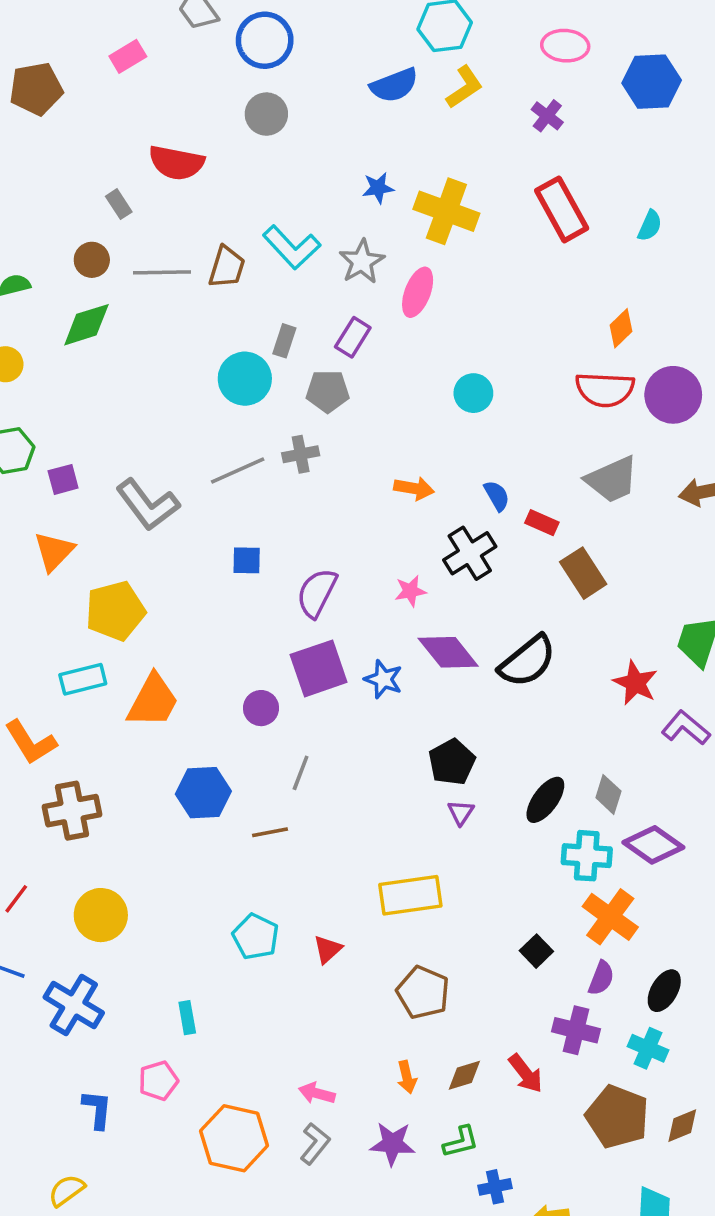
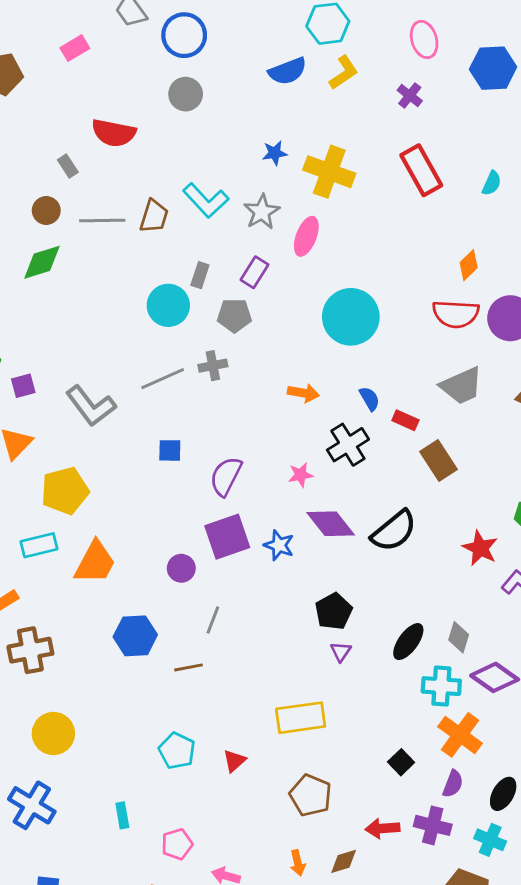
pink ellipse: (565, 46) -> (424, 39), turned 69
cyan circle: (473, 393) -> (351, 317), size x1.8
red arrow: (526, 1073) -> (382, 828), moved, turned 124
pink pentagon: (158, 1081) -> (177, 844), moved

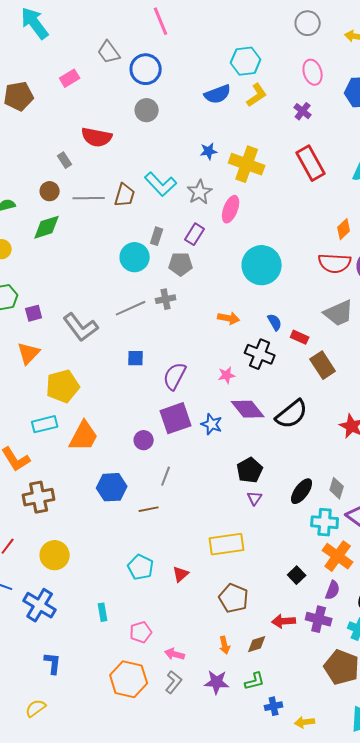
black cross: (348, 445) -> (260, 354), turned -36

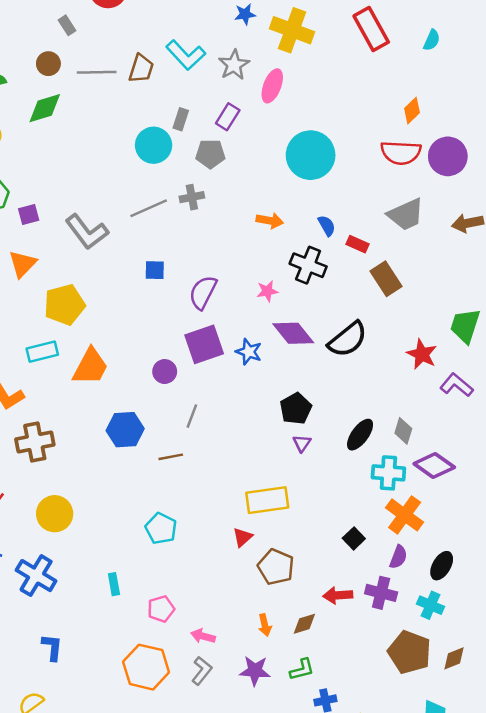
red triangle: (181, 574) -> (243, 537), moved

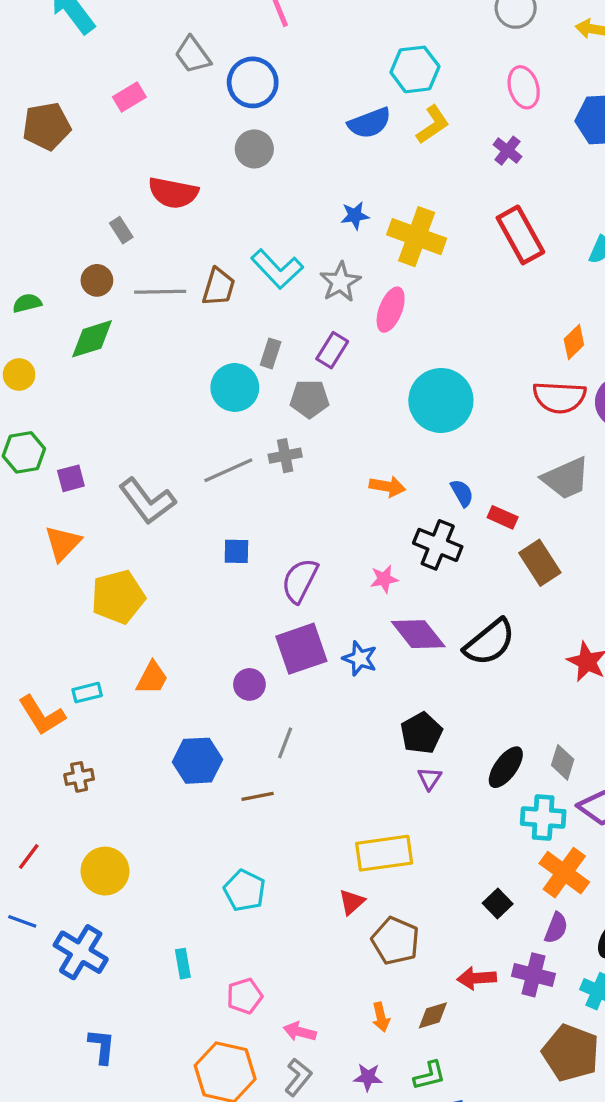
cyan rectangle: (42, 352) -> (87, 693), moved, size x0.7
orange trapezoid: (90, 367) -> (152, 678), size x0.7
brown cross: (35, 442) -> (79, 777), size x0.6
purple star: (255, 671) -> (368, 1077), size x0.7

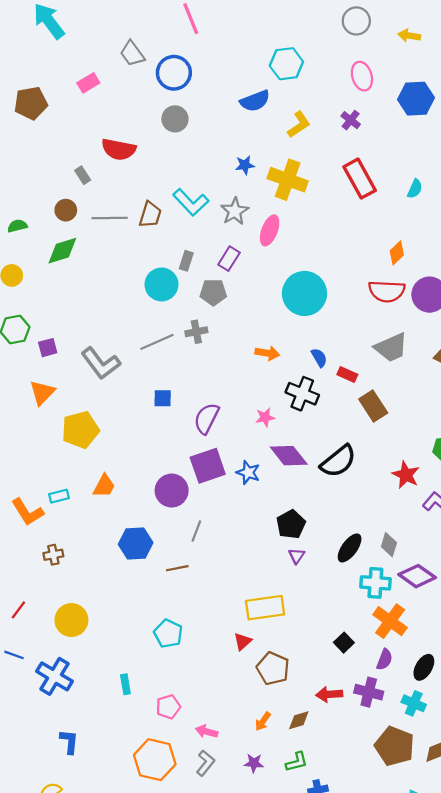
yellow L-shape: (433, 125) -> (299, 125), moved
purple circle: (249, 684) -> (172, 491), size x1.5
orange arrow: (381, 1017) -> (263, 721), turned 48

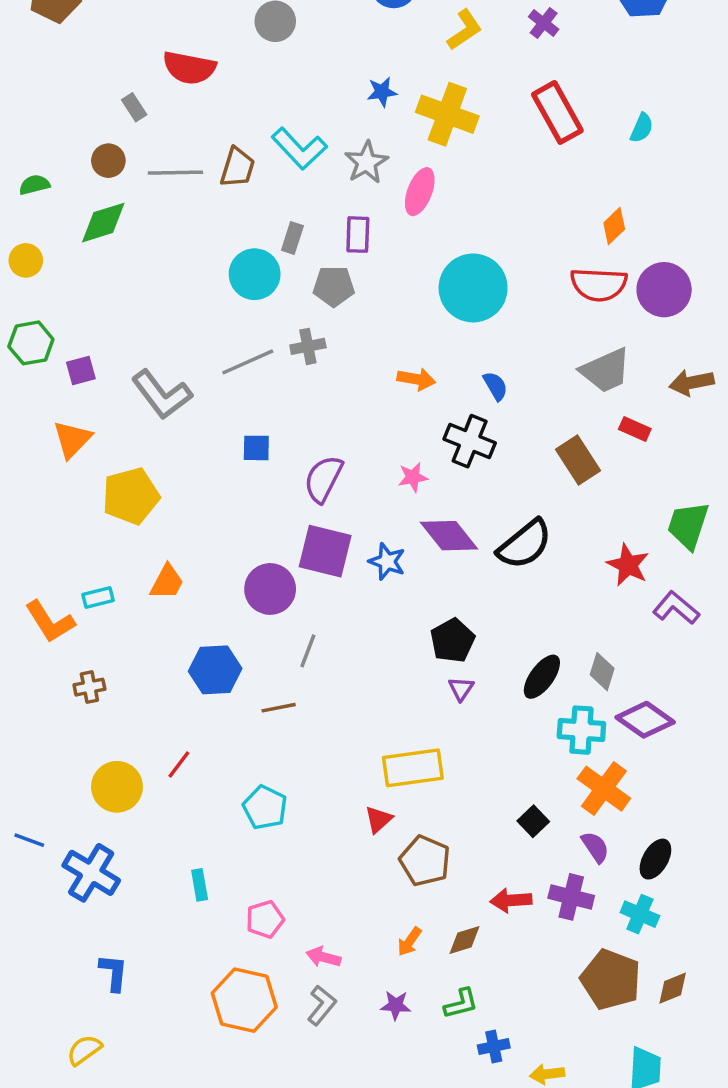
purple rectangle: (229, 259) -> (358, 235), turned -30
red rectangle: (347, 375) -> (635, 429), moved
purple square: (208, 466) -> (325, 551), turned 33
red line: (18, 610) -> (179, 764), moved
purple semicircle: (384, 659) -> (595, 847), turned -55

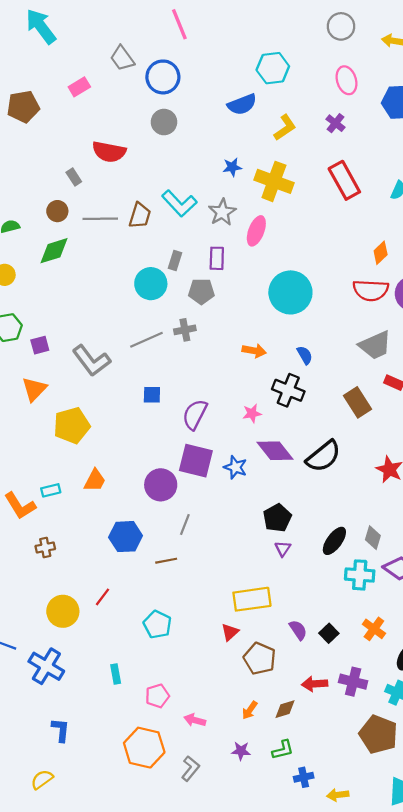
orange cross: (604, 789) -> (374, 629), moved, size x0.7
purple semicircle: (595, 847) -> (298, 630), moved
gray L-shape: (322, 1005) -> (190, 768), moved

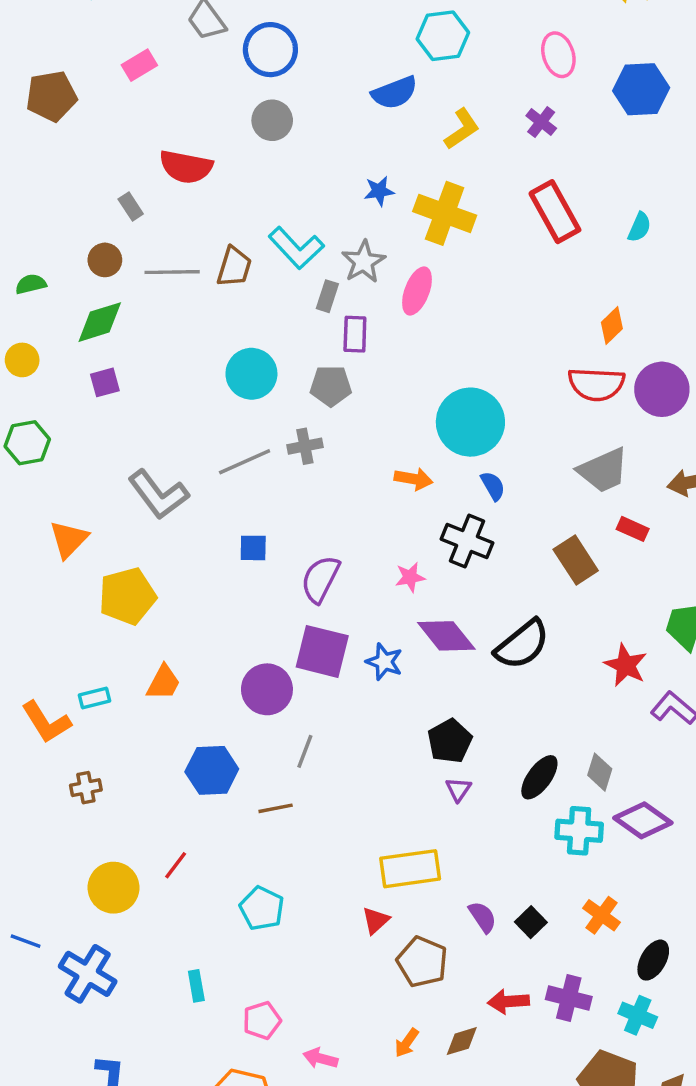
gray rectangle: (175, 261) -> (327, 296), moved
cyan circle: (290, 292) -> (470, 422), moved
purple square: (40, 345) -> (105, 382), moved

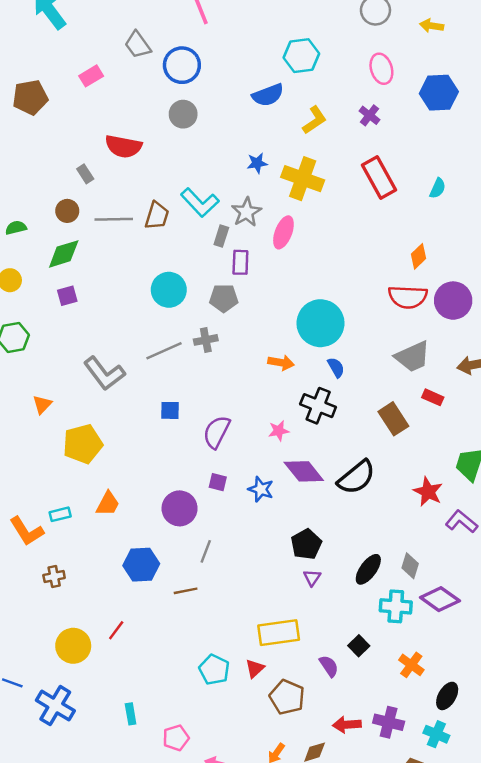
orange triangle: (69, 539) -> (42, 404), size x0.7
purple square: (322, 651) -> (218, 482), size x0.5
cyan pentagon: (262, 908) -> (214, 670), moved
black square: (531, 922) -> (359, 646), moved

